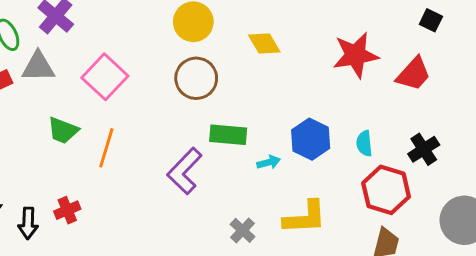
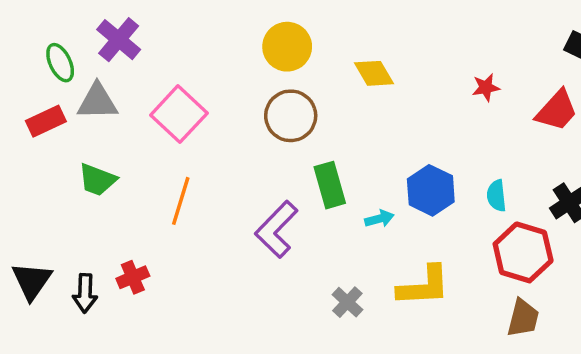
red star: (356, 55) -> (486, 87), size x0.5
green trapezoid: (63, 130) -> (97, 180), moved
green rectangle: (228, 135) -> (330, 185), turned 69

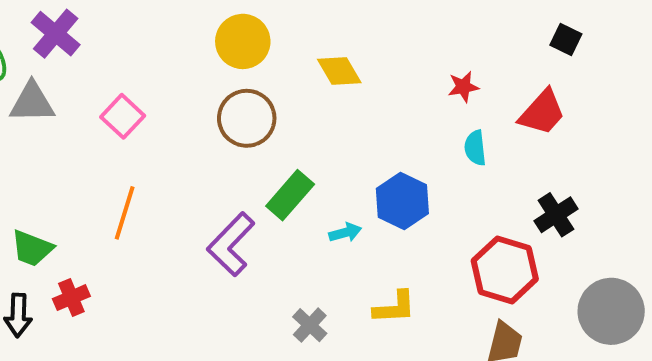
pink square: (179, 114) -> (123, 116), size x0.7
green trapezoid: (97, 180) -> (32, 248), moved
green rectangle: (330, 185) -> (290, 195), turned 57
cyan semicircle: (496, 196) -> (475, 148), moved
yellow L-shape: (424, 286) -> (394, 307), size x0.7

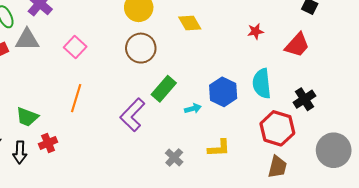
cyan semicircle: (475, 148) -> (262, 84), moved, size x1.6

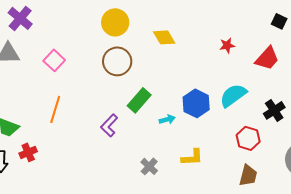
cyan semicircle: (262, 84) -> (233, 95), turned 60
purple L-shape: (132, 115) -> (109, 125), size x0.7
red hexagon: (277, 128) -> (248, 138), size x0.7

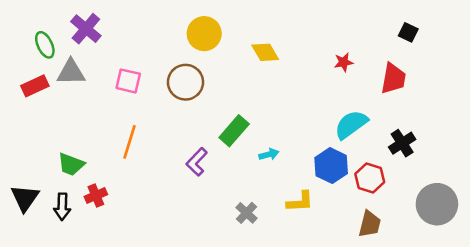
red trapezoid: (267, 58) -> (393, 78), turned -32
pink square: (54, 60) -> (128, 81), turned -30
brown circle: (117, 61) -> (185, 82), moved
blue hexagon: (196, 103) -> (331, 166), moved

